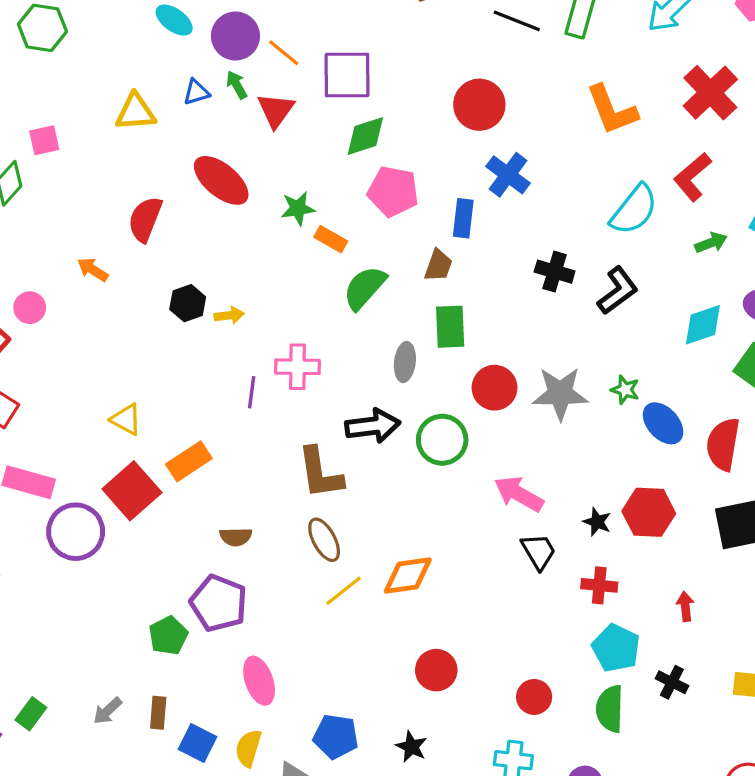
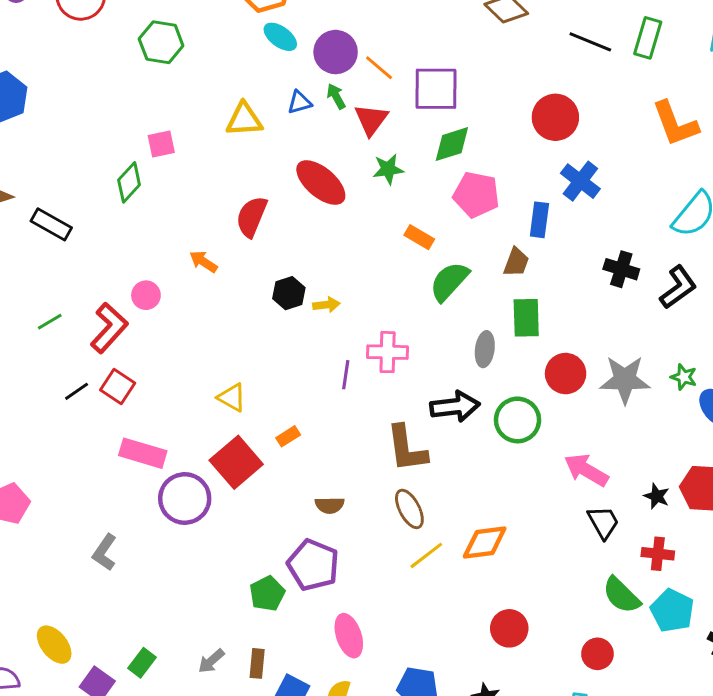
green star: (298, 208) -> (388, 169), moved
orange rectangle: (189, 461) -> (288, 436), size x0.6
green semicircle: (610, 709) -> (621, 595), moved, turned -48

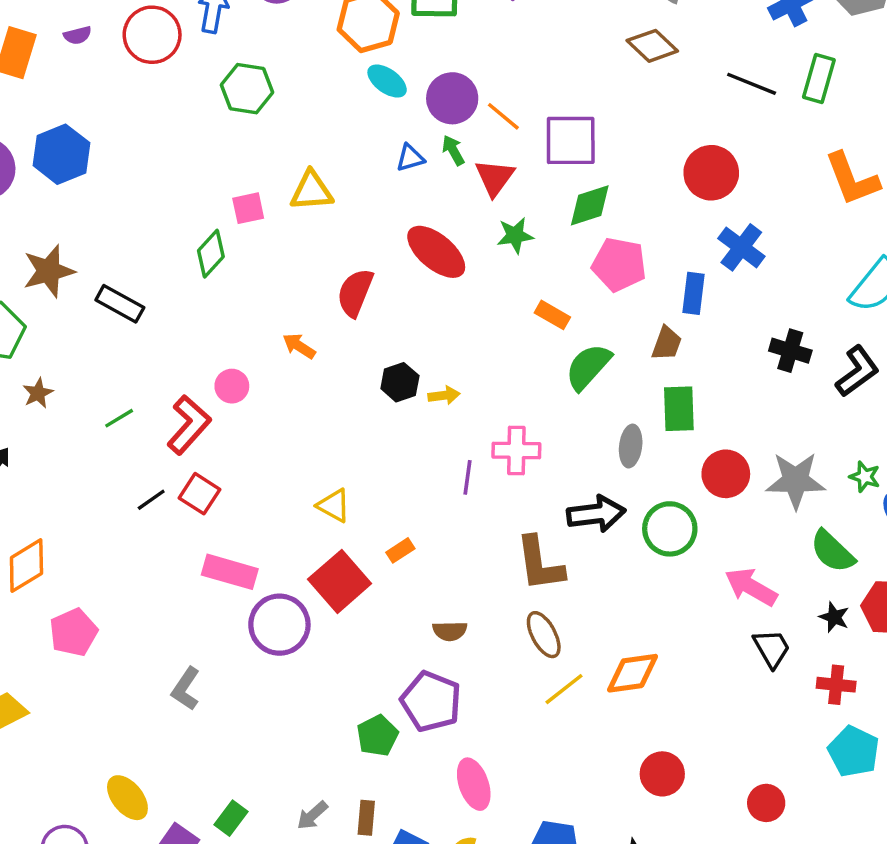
yellow triangle: (244, 120) -> (311, 191), moved
green semicircle: (621, 595) -> (832, 551), moved

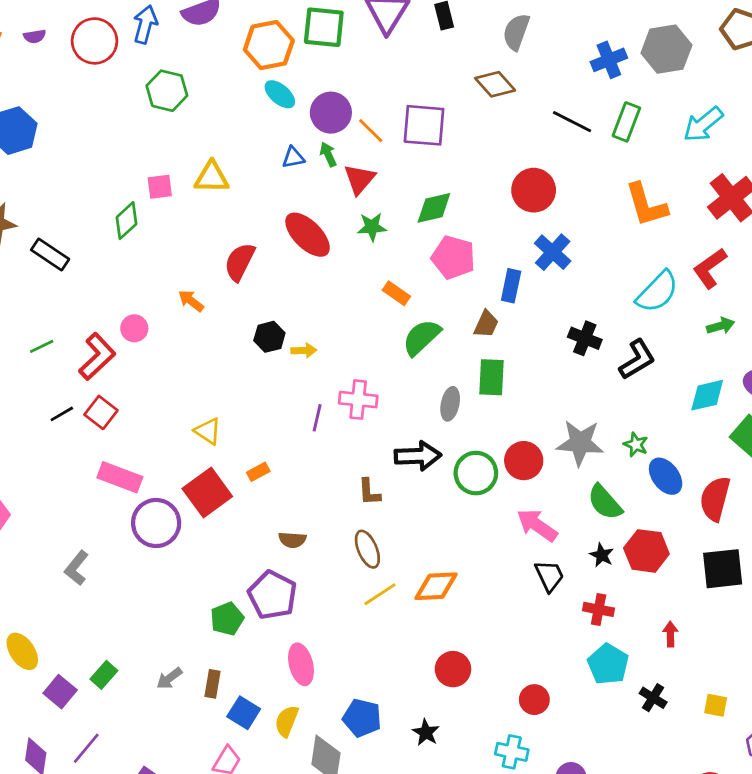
purple square: (571, 140) -> (424, 125), moved
red circle: (726, 474) -> (524, 461), moved
brown L-shape: (540, 564) -> (369, 492), size x0.6

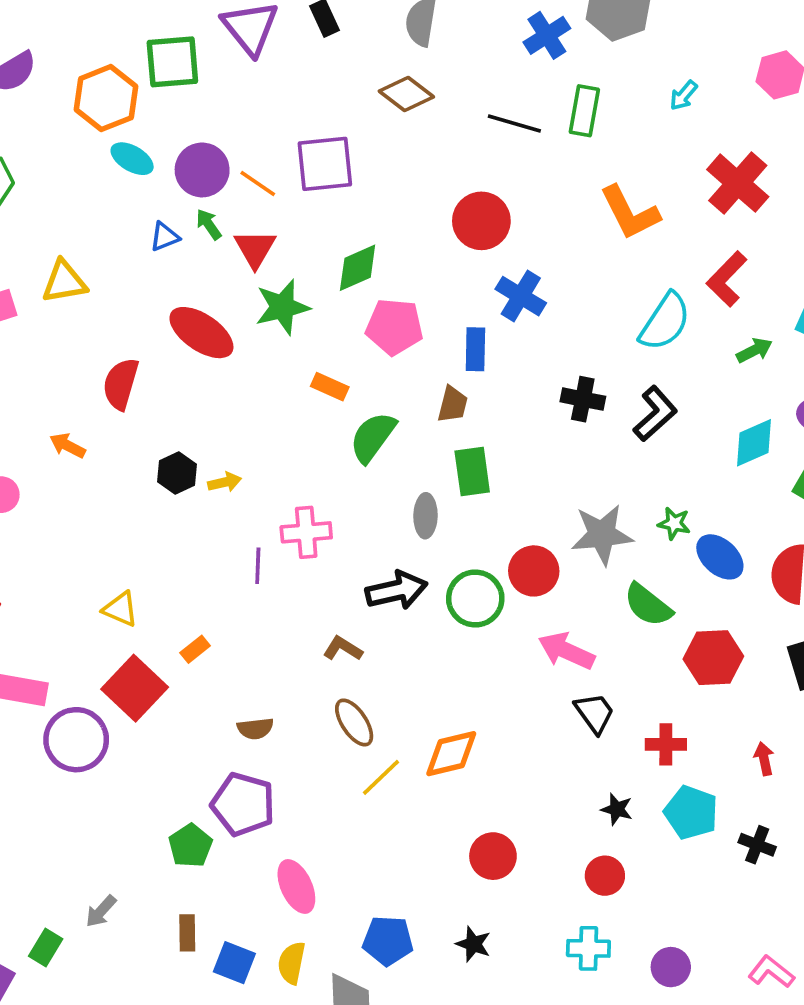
cyan arrow: (703, 124) -> (684, 95), size x0.6
green star: (372, 227) -> (282, 307), size x1.4
brown L-shape: (369, 492) -> (343, 649), turned 136
black star: (602, 555) -> (617, 809), moved
gray arrow: (169, 678) -> (101, 911), moved

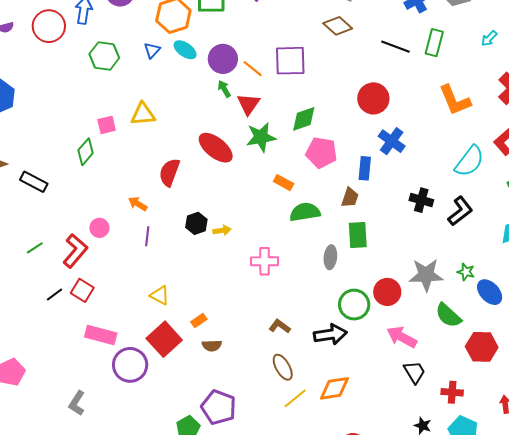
blue triangle: (164, 237) -> (152, 50), moved, turned -30
green semicircle: (373, 437) -> (305, 212), turned 40
purple line: (258, 566) -> (147, 236), moved
black arrow: (396, 590) -> (330, 334), moved
brown semicircle: (255, 729) -> (212, 346), moved

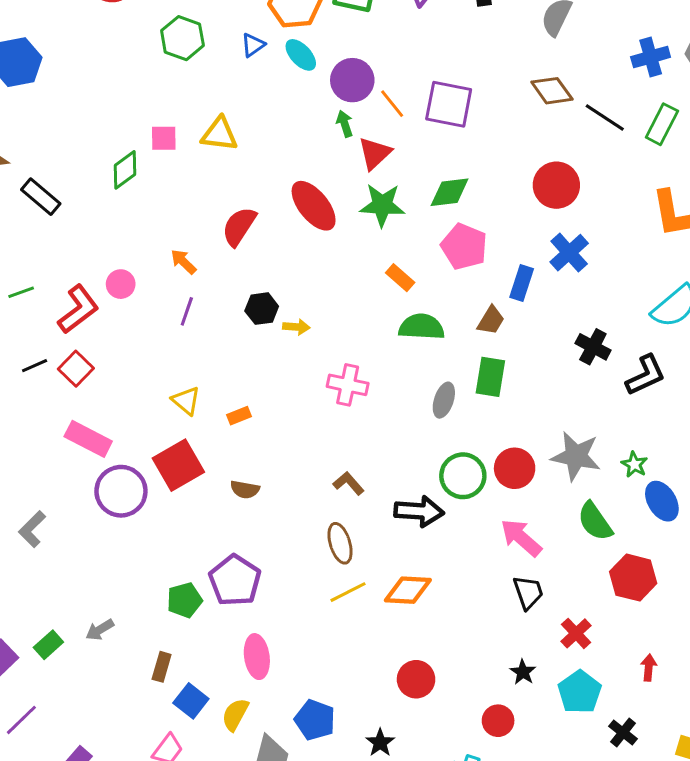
brown diamond: (338, 26) -> (552, 91), moved
orange rectangle: (199, 320) -> (239, 416), moved
red cross: (452, 392) -> (576, 633), turned 30

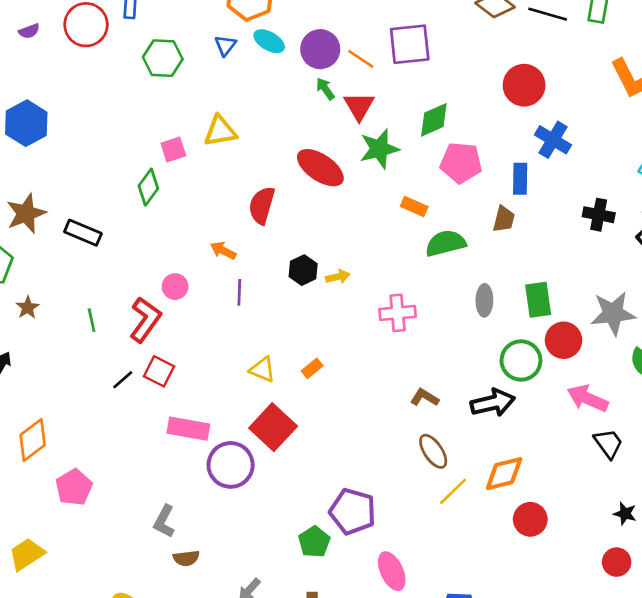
green line: (21, 292) -> (92, 320), turned -65
green rectangle: (490, 377) -> (538, 300), moved
brown semicircle: (245, 489) -> (186, 558), moved
red circle: (416, 679) -> (530, 519), moved

